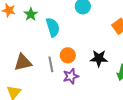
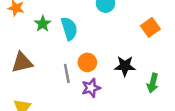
green star: (31, 14) -> (43, 24), moved
brown triangle: (23, 62) -> (22, 62), moved

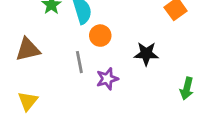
orange circle: (87, 62) -> (100, 36), moved
green arrow: (153, 83) -> (187, 89), moved

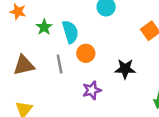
gray line: (79, 62) -> (60, 64), moved

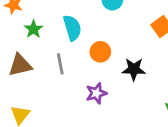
green star: (44, 27) -> (34, 29), moved
orange circle: (86, 53) -> (100, 52), moved

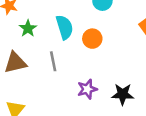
orange circle: (100, 52) -> (92, 39), moved
black star: (134, 69) -> (123, 94), moved

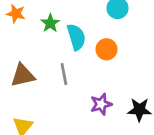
green star: (28, 28) -> (50, 23), moved

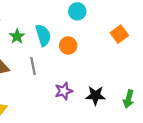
green star: (50, 23) -> (17, 36), moved

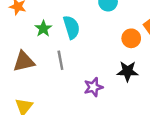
orange circle: (68, 45) -> (131, 38), moved
black star: (95, 96) -> (128, 71), moved

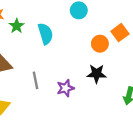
green star: (43, 29) -> (17, 26), moved
gray line: (60, 60) -> (35, 80), moved

